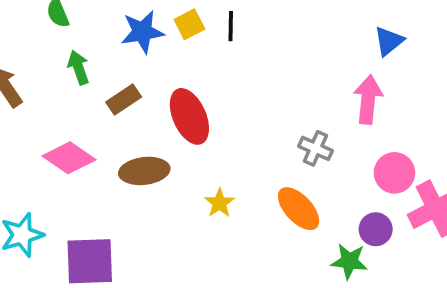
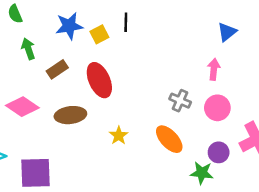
yellow square: (189, 24) -> (99, 34), moved
pink arrow: (368, 99) -> (214, 69), size x0.7
pink circle: (394, 173) -> (217, 108), moved

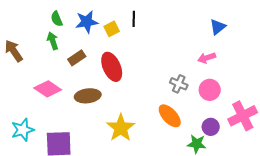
green semicircle: (15, 14) -> (57, 19), moved
pink arrow: (214, 69) -> (207, 58), turned -114
yellow star: (119, 136) -> (121, 128), moved, size x1.8

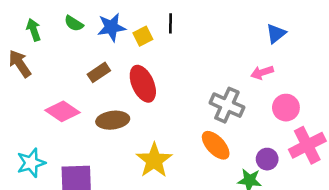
green semicircle: (57, 19) -> (74, 23), turned -35
green arrow: (53, 41) -> (34, 30), moved
gray cross: (179, 84) -> (227, 105), size x1.5
pink circle: (210, 90) -> (286, 108), moved

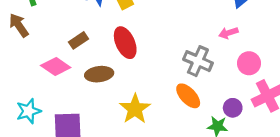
brown rectangle: (99, 72) -> (78, 40), moved

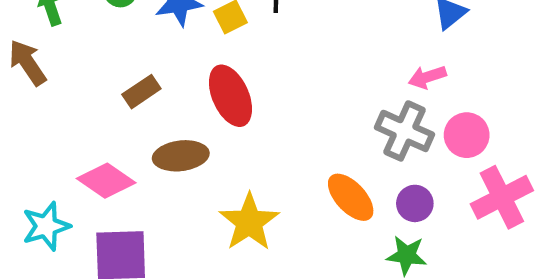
gray cross: (198, 61) -> (405, 131), moved
pink diamond: (56, 67) -> (106, 181), moved
purple circle: (233, 108) -> (415, 203), moved

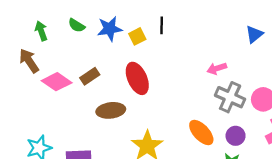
pink arrow: (427, 77) -> (217, 68), moved
pink diamond: (106, 181) -> (57, 82), moved

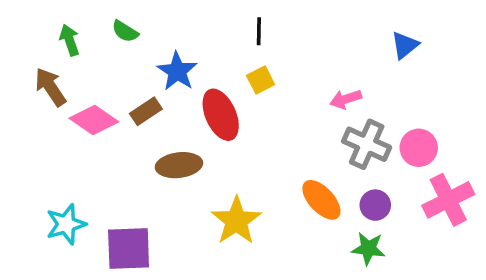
blue star: (110, 29) -> (177, 71), moved, turned -30
yellow square: (137, 36) -> (261, 80), moved

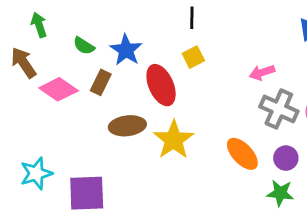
green semicircle: (125, 31) -> (84, 46), moved
brown rectangle: (146, 111) -> (101, 82), turned -30
yellow star: (236, 221) -> (174, 140), moved

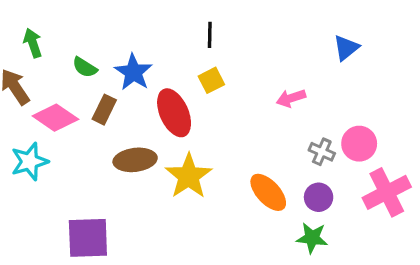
gray cross: (279, 109) -> (322, 152), moved, size x0.6
cyan star: (36, 173) -> (30, 162), moved

